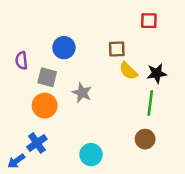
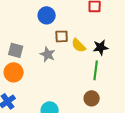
blue circle: (64, 48) -> (47, 15), moved
brown square: (117, 49) -> (62, 36), moved
gray star: (82, 93) -> (48, 54), moved

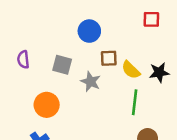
gray square: (16, 50) -> (62, 65), moved
green line: (96, 70) -> (135, 102), moved

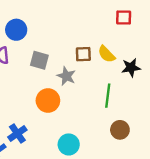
blue circle: (89, 31) -> (16, 30), moved
yellow semicircle: (131, 70) -> (107, 54), moved
orange circle: (47, 105) -> (48, 101), moved

